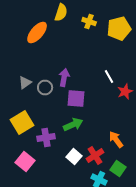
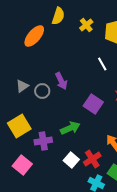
yellow cross: (89, 22) -> (86, 25), turned 32
white line: (109, 76) -> (102, 64), moved
purple arrow: (64, 78) -> (61, 81), turned 144
purple square: (76, 98) -> (93, 104), moved, turned 30

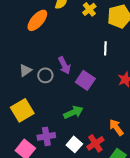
white line: (102, 64) -> (105, 48), turned 32
purple square: (93, 104) -> (85, 80), moved
purple cross: (43, 141) -> (46, 136), moved

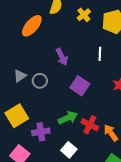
purple arrow: (64, 65) -> (62, 57), moved
purple cross: (46, 136) -> (41, 132), moved
red cross: (95, 143) -> (90, 125), moved, turned -30

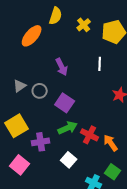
purple square: (80, 86) -> (65, 103), moved

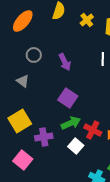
orange ellipse: (32, 36) -> (23, 21), moved
gray triangle: (20, 86) -> (23, 81), turned -48
gray circle: (40, 91) -> (34, 55), moved
white square: (69, 160) -> (76, 146), moved

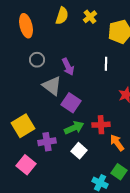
yellow cross: (87, 20) -> (90, 17), moved
orange ellipse: (23, 21) -> (26, 26), turned -55
gray triangle: (23, 81) -> (52, 86), moved, size x1.5
red cross: (93, 130) -> (101, 125), moved, turned -30

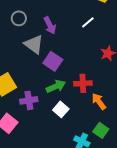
white line: (106, 64) -> (88, 22), turned 48

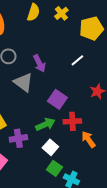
purple square: (53, 61) -> (57, 99), moved
green square: (101, 130) -> (54, 168), moved

